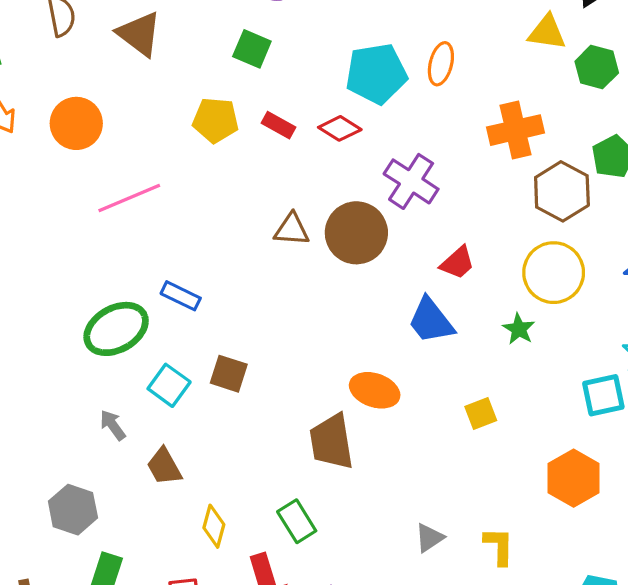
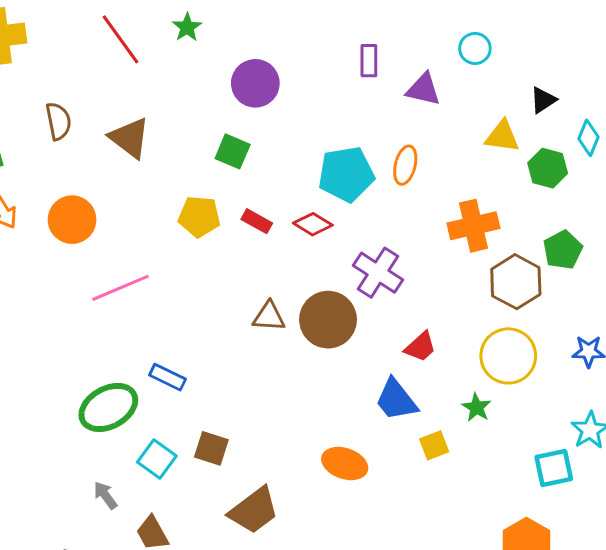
yellow square: (481, 413) -> (434, 445), moved
brown trapezoid: (332, 442) -> (254, 510), moved, turned -118

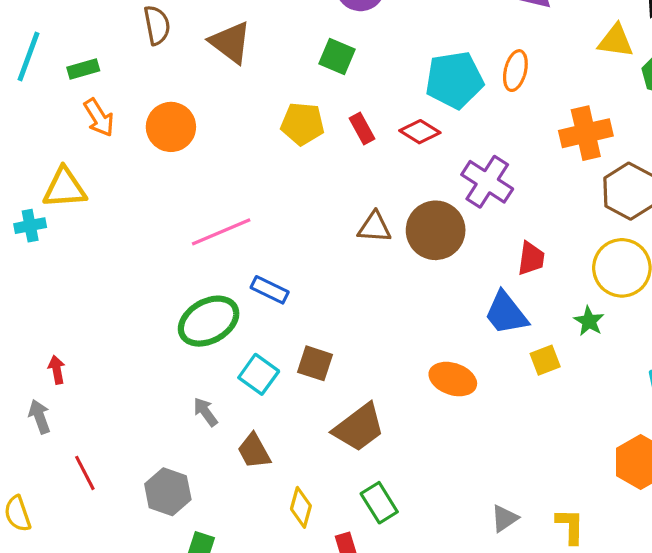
red rectangle: (257, 221) -> (362, 129), turned 32
pink line: (120, 288) -> (221, 232), moved
red trapezoid: (420, 347) -> (531, 258), turned -40

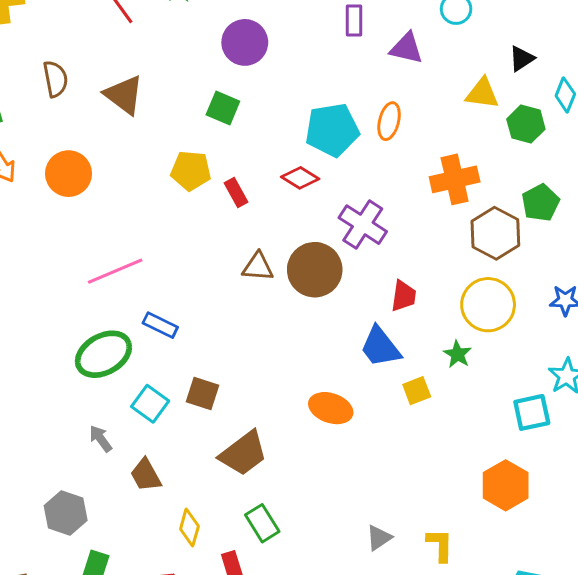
red rectangle: (362, 129) -> (236, 193), moved

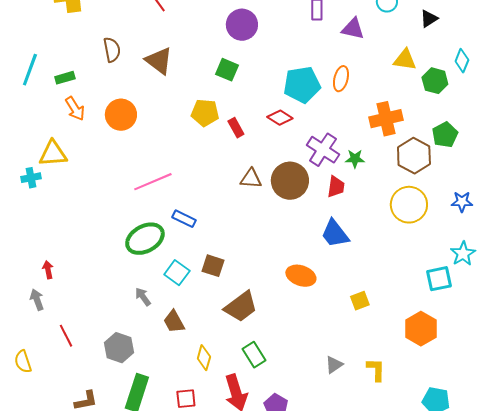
black triangle: (522, 58) -> (429, 19), moved
red trapezoid: (404, 296) -> (336, 187), moved
green star: (457, 354) -> (355, 159), moved, turned -30
yellow square: (417, 391) -> (360, 301), moved

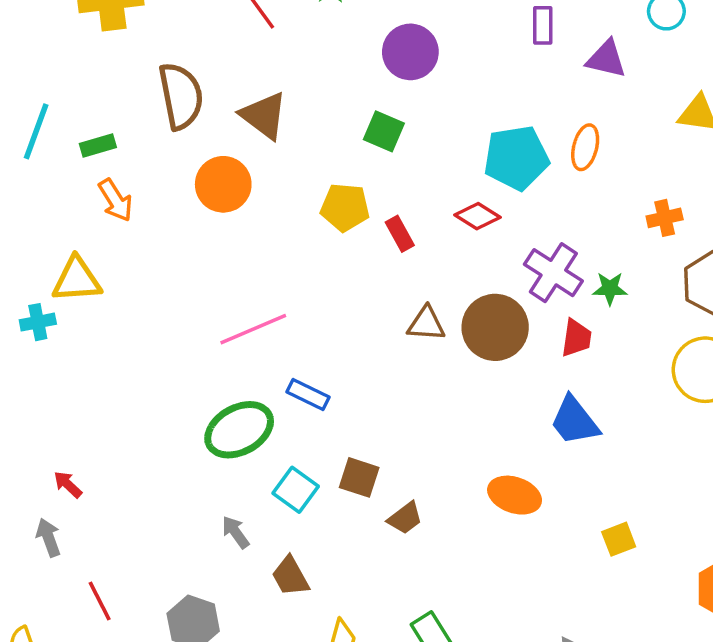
brown semicircle: (112, 50) -> (181, 96), size x1.5
orange circle: (121, 115) -> (223, 184), moved
orange cross: (386, 119) -> (665, 218), size x0.6
red arrow: (48, 270) -> (68, 484), turned -36
brown trapezoid: (241, 307) -> (405, 518), moved, size x0.6

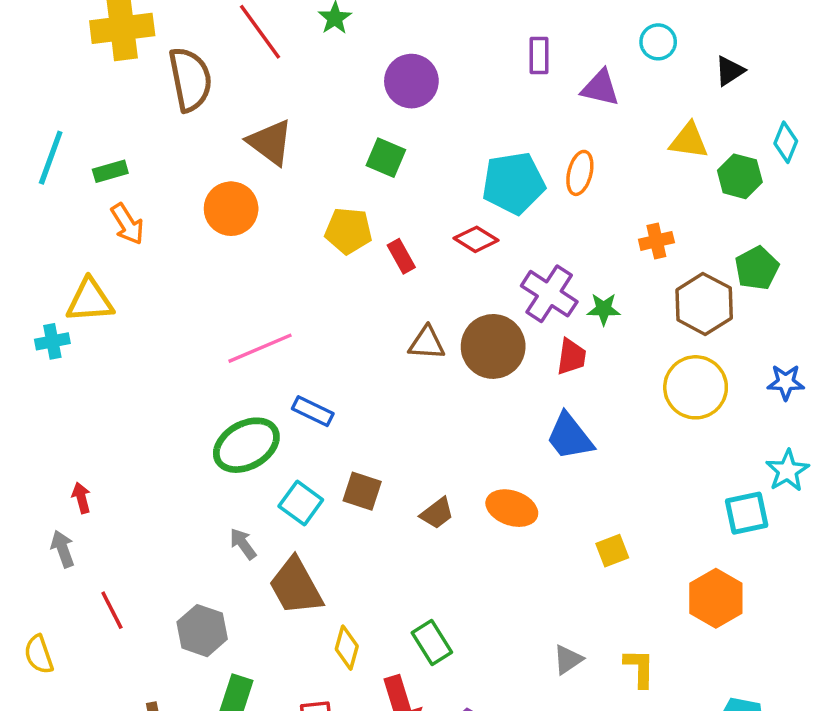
brown semicircle: (181, 96) -> (190, 79), moved
red arrow: (68, 484) -> (81, 498), turned 32
brown trapezoid: (405, 518) -> (437, 513), moved
brown trapezoid: (290, 576) -> (296, 586), size x1.5

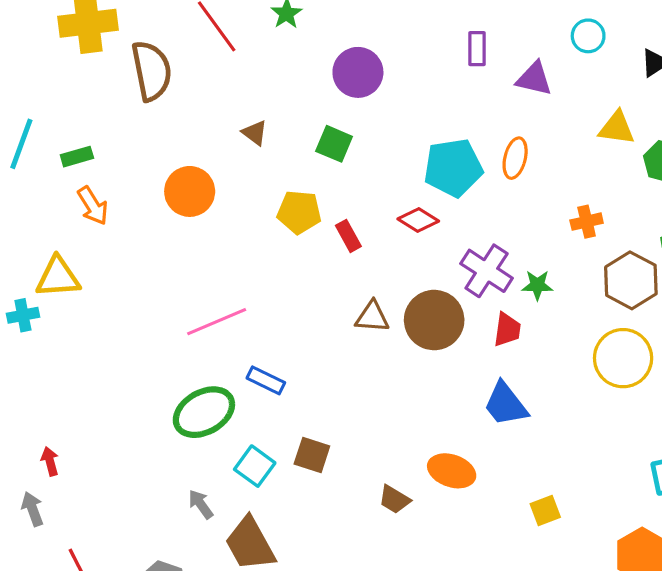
brown triangle: (270, 142) -> (255, 133), moved, size x0.6
brown trapezoid: (437, 513) -> (394, 499), moved, turned 68

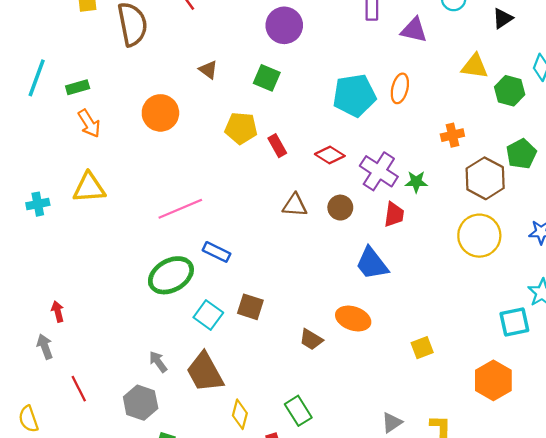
red diamond: (418, 220) -> (330, 155), moved
yellow triangle: (58, 277) -> (89, 188), moved
brown circle: (434, 320) -> (340, 208), size x0.6
blue trapezoid: (506, 404) -> (372, 264), moved
gray arrow: (201, 504) -> (158, 362), moved

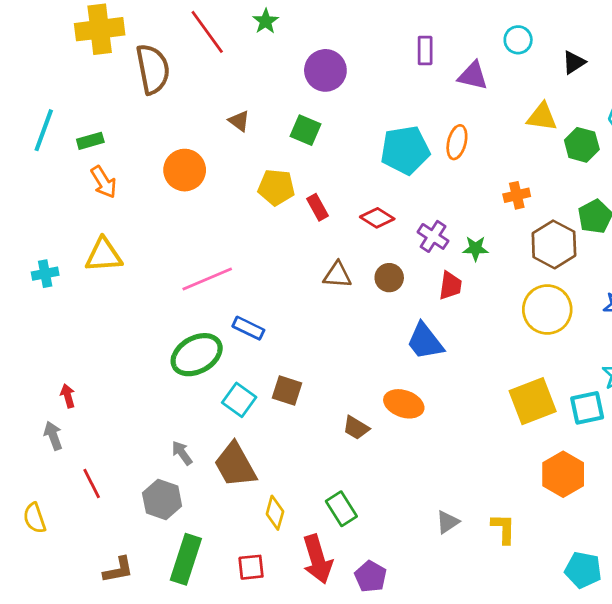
purple cross: (379, 171) -> (433, 236), size x0.7
yellow square: (422, 348) -> (533, 401), moved, size x1.8

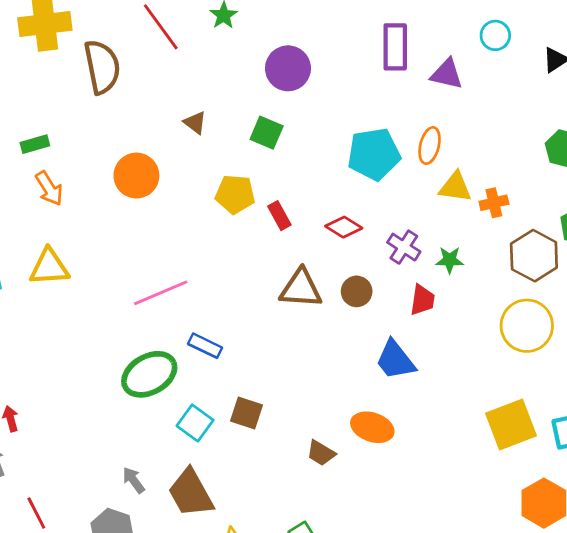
purple rectangle: (425, 50) -> (395, 47), size x1.5
yellow triangle: (542, 117) -> (455, 187), moved
brown triangle: (337, 275) -> (301, 289), size x1.4

